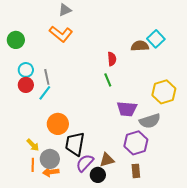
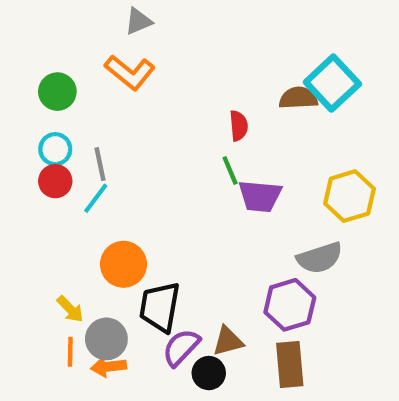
cyan square: (156, 39) -> (332, 83), size x1.4
green circle: (16, 40) -> (57, 92), moved
purple trapezoid: (127, 109) -> (260, 196), moved
brown rectangle: (136, 171) -> (290, 365), size x1.5

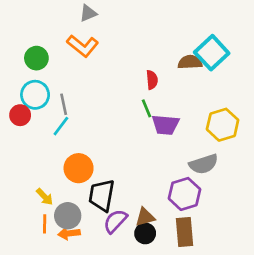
cyan circle: (55, 149) -> (35, 95), size x1.4
red circle: (55, 181) -> (20, 115), moved
black circle: (209, 373) -> (145, 233), moved

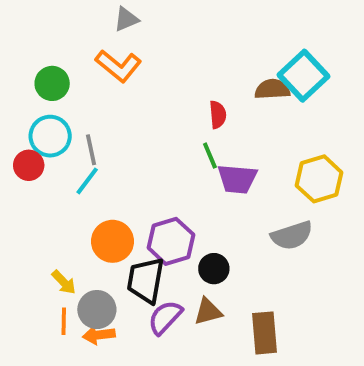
purple hexagon: (185, 194) -> (171, 241), moved
black circle: (145, 233) -> (214, 269), moved

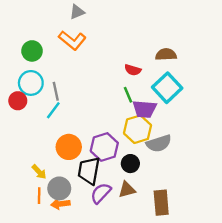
cyan square: (304, 76) -> (167, 88), moved
red semicircle: (218, 115) -> (133, 70), turned 112
yellow hexagon: (319, 179) -> (137, 129), moved
gray semicircle: (292, 235) -> (159, 143), moved

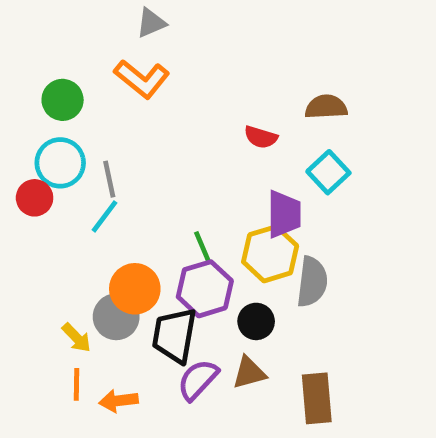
cyan square: (167, 88) -> (328, 172), size x0.7
green line: (128, 95) -> (202, 247), moved
purple trapezoid: (145, 109) -> (284, 214), turned -95
gray semicircle: (159, 143) -> (312, 282), turned -65
gray circle: (59, 188) -> (116, 317), moved

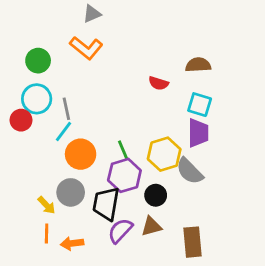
cyan square: (328, 172) -> (200, 105), turned -30
purple trapezoid: (284, 214) -> (198, 133), moved
gray semicircle: (312, 282) -> (190, 171), turned 128
orange circle: (135, 289) -> (81, 154), moved

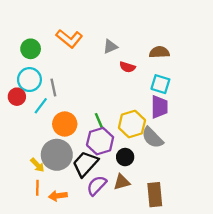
gray triangle: (92, 14) -> (110, 47), moved
cyan line: (64, 131) -> (41, 106), moved
gray circle: (71, 192) -> (57, 155), size x1.4
black trapezoid: (106, 204) -> (85, 164), turned 32

